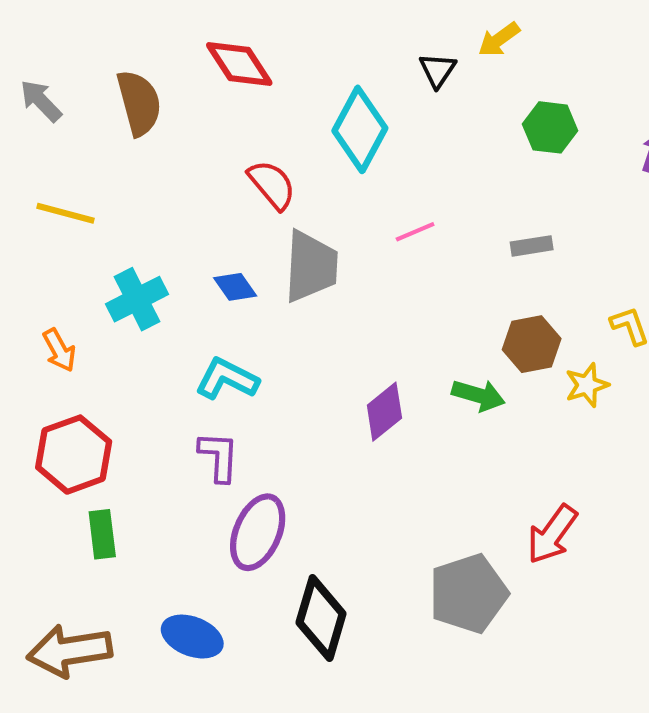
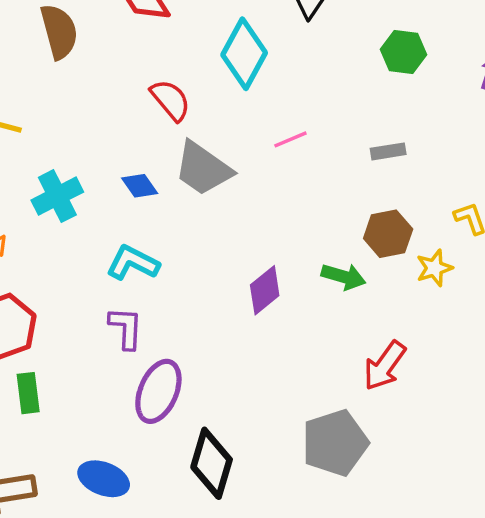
gray trapezoid: (311, 266) -> (203, 169), turned 122
red arrow: (552, 534) -> (385, 366), moved

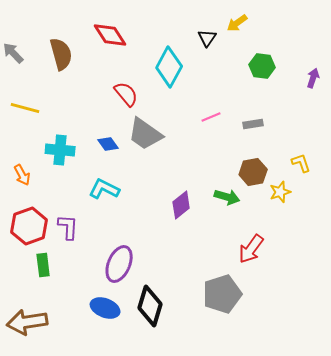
pink line: (290, 139) -> (211, 117), moved
cyan cross: (57, 196) -> (60, 150), turned 32
purple L-shape: (126, 328) -> (68, 227), moved
blue ellipse: (104, 479) -> (105, 308), moved

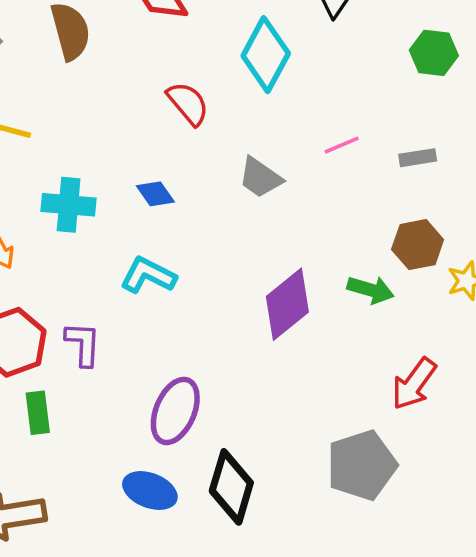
gray trapezoid: (145, 134) -> (260, 178), moved, size x0.7
purple diamond: (181, 205) -> (287, 304), size x1.4

